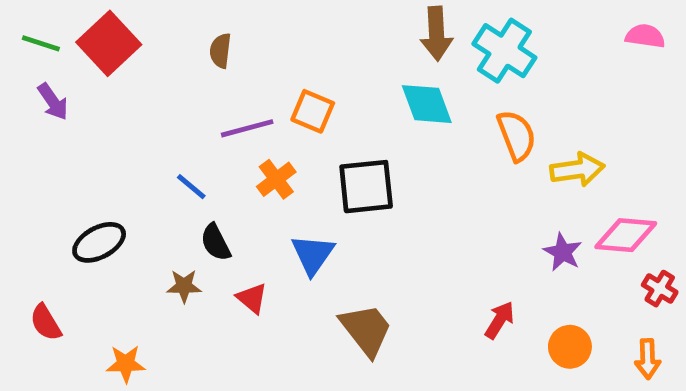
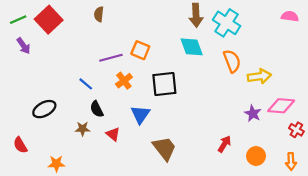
green line: (41, 43) -> (18, 20), turned -42
brown semicircle: (220, 51) -> (99, 14), moved

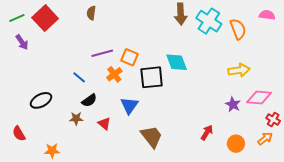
cyan diamond: (192, 47) -> (177, 62), moved
orange square: (140, 50) -> (129, 57), moved
orange semicircle: (232, 61) -> (238, 29), moved
black semicircle: (97, 109) -> (89, 100), turned -98
orange arrow: (291, 161) -> (265, 139), moved, turned -126

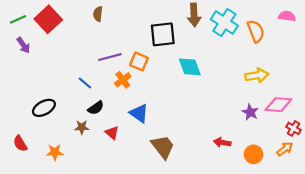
black square: (152, 77) -> (163, 34), moved
blue triangle: (129, 105) -> (139, 113), turned -30
red arrow: (207, 133) -> (222, 142), turned -112
orange star: (52, 151) -> (55, 152), moved

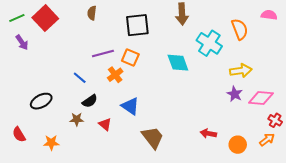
cyan cross: (224, 23) -> (209, 43), moved
black square: (163, 34) -> (137, 25), moved
purple star: (250, 112) -> (235, 94), moved

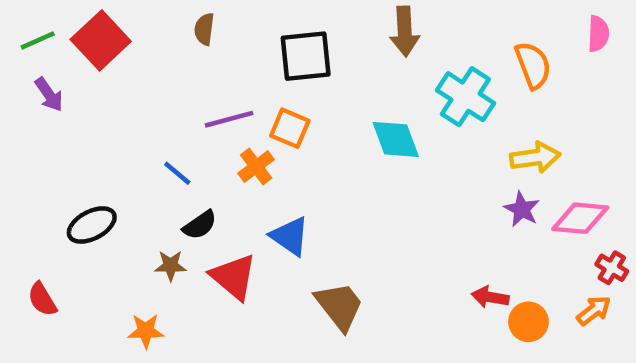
pink semicircle: (269, 15) -> (598, 34), turned 84
red triangle: (105, 124) -> (234, 277), size x1.6
red arrow: (208, 133) -> (490, 297), moved
orange star: (51, 143) -> (146, 331), moved

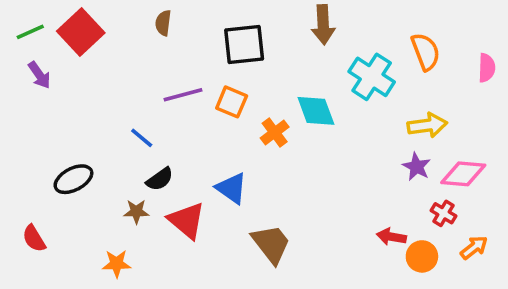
pink semicircle: (598, 34) -> (487, 68), moved
orange cross: (256, 166) -> (275, 133), moved
red cross: (612, 268) -> (443, 213), moved

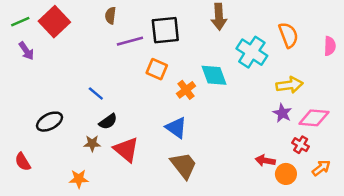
purple line: (183, 95) -> (130, 41), moved
blue triangle: (232, 188) -> (176, 128), moved

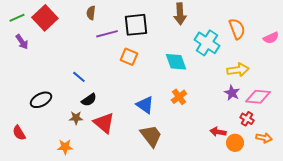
pink semicircle: (330, 46) -> (271, 38), turned 63
orange cross: (186, 90) -> (179, 97), moved
orange arrow: (321, 168) -> (264, 138), turned 49

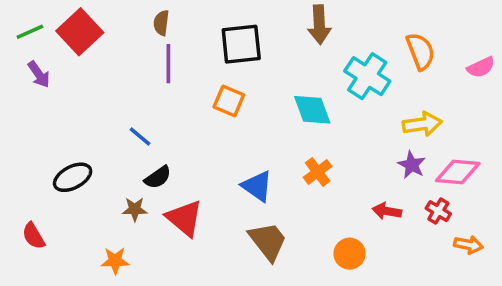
purple line: (107, 34) -> (168, 64), moved, turned -75
red arrow: (218, 132) -> (387, 211), moved
orange circle: (235, 143) -> (350, 254), moved

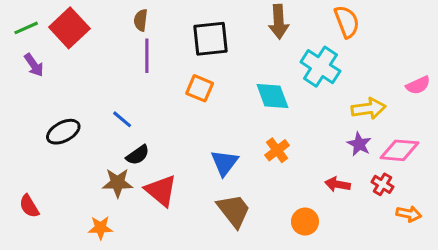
orange semicircle: (421, 51) -> (347, 22), moved
pink semicircle: (481, 67) -> (418, 85), moved
black ellipse: (73, 177) -> (63, 132), moved
blue triangle: (257, 186) -> (224, 163), turned 32
brown star: (135, 209) -> (117, 183), size x1.4

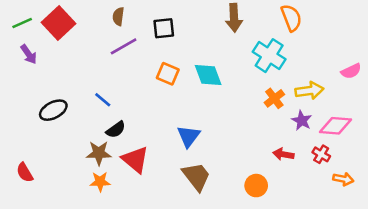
black square: (210, 39) -> (164, 28), moved, size x0.7
purple line: (147, 56) -> (124, 46), turned 60
cyan diamond: (272, 96) -> (208, 75), moved
orange cross: (277, 150) -> (274, 98), moved
orange star: (100, 228) -> (100, 182), moved

